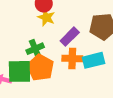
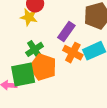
yellow star: (46, 17) -> (29, 17), moved
orange cross: (72, 58) -> (73, 53), turned 36

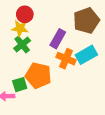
green cross: (35, 49) -> (22, 44), moved
green square: (23, 75) -> (20, 85), size x0.6

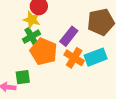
orange pentagon: (38, 75) -> (44, 52), moved

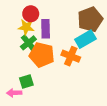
purple rectangle: (69, 36) -> (46, 29), moved, turned -30
cyan rectangle: (96, 57) -> (85, 39), moved

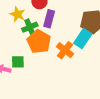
yellow star: (26, 27) -> (17, 14), moved
cyan rectangle: (85, 39) -> (83, 39), turned -42

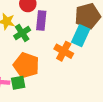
orange pentagon: (39, 42) -> (26, 65), moved
green square: (18, 62) -> (18, 83), moved

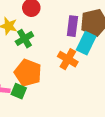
purple rectangle: (41, 20) -> (72, 26), moved
green square: (18, 83) -> (19, 91), turned 32

